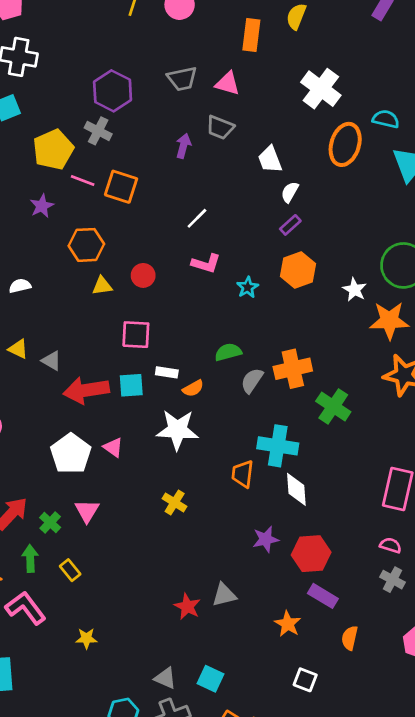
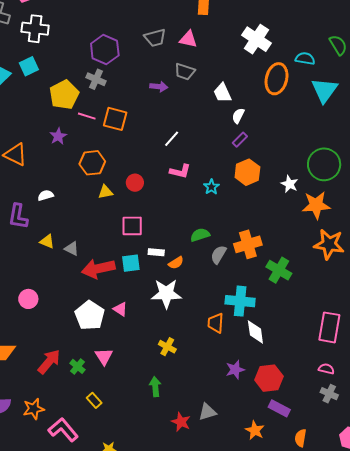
purple arrow: (183, 146) -> (159, 87), turned 84
green arrow: (30, 558) -> (155, 387), moved

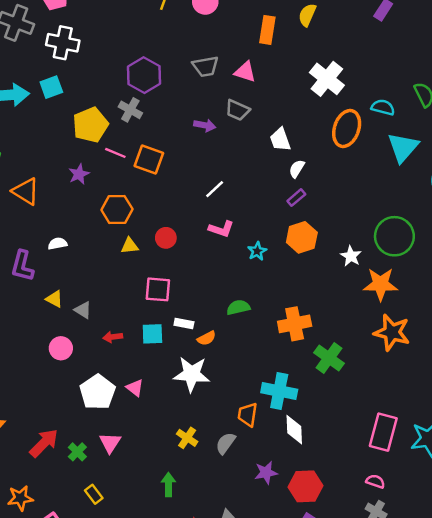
gray semicircle: (219, 255) -> (226, 443), moved
red arrow: (98, 269) -> (113, 337), size x0.5
pink circle: (28, 299) -> (61, 348), moved

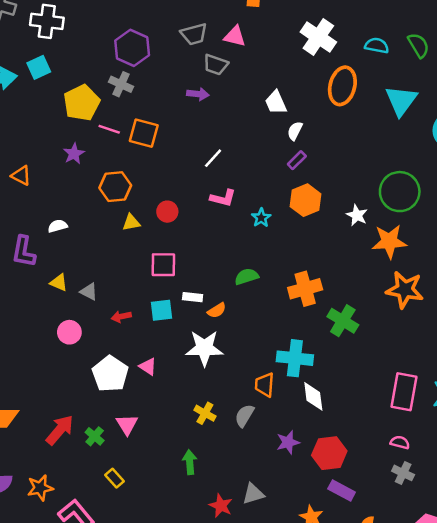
cyan semicircle: (383, 107) -> (377, 46), moved
gray trapezoid: (237, 110) -> (216, 65), moved
orange triangle: (26, 191) -> (21, 176), size x0.7

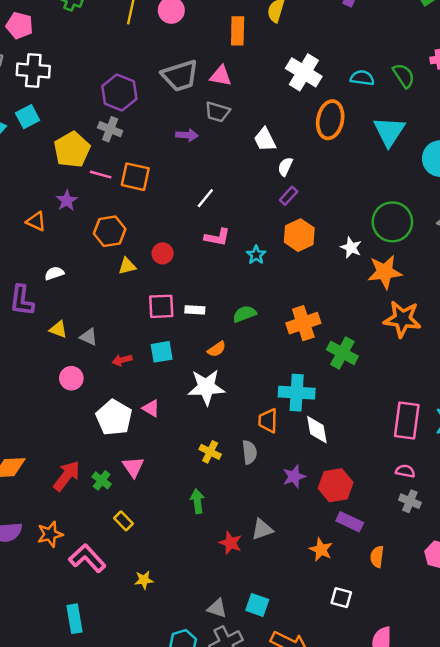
gray trapezoid: (194, 34) -> (180, 76), size x1.4
gray trapezoid: (216, 65) -> (217, 112), moved
orange triangle: (21, 176) -> (36, 221), moved
white rectangle: (193, 297) -> (195, 310), moved
gray semicircle: (244, 416) -> (249, 452), turned 145

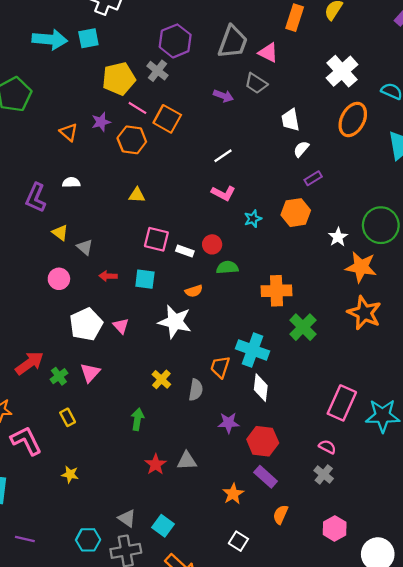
gray trapezoid: (180, 76) -> (233, 42), turned -69
purple rectangle: (289, 196) -> (313, 178), moved
orange hexagon: (110, 231) -> (132, 140), moved
red circle: (163, 253) -> (212, 244), moved

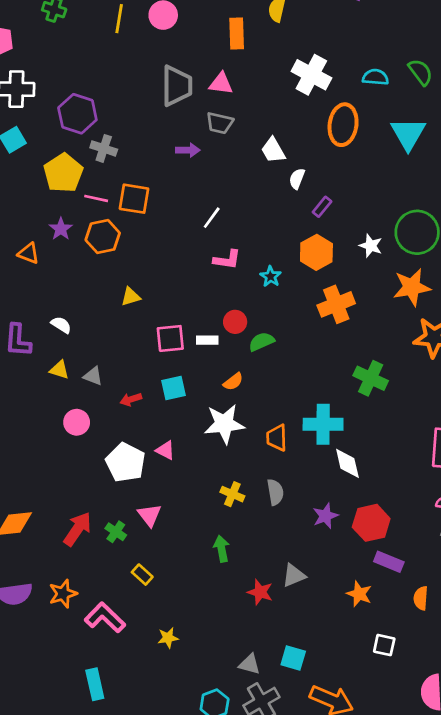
purple hexagon: (175, 41) -> (77, 114), moved
white semicircle: (71, 182) -> (61, 325), moved, turned 54
white star: (338, 237) -> (371, 246), moved
orange cross: (276, 291) -> (336, 304), moved
orange trapezoid: (220, 367) -> (277, 438), moved

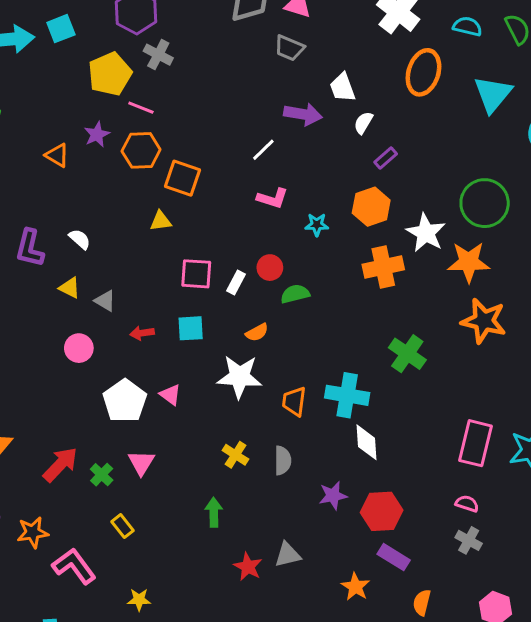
purple arrow: (188, 150) -> (303, 114), moved, size x1.4
orange square: (134, 199) -> (183, 178), moved
white star: (371, 246) -> (426, 233), moved, size x1.5
cyan star: (271, 277) -> (317, 225), turned 30
white rectangle: (207, 340) -> (236, 282), turned -72

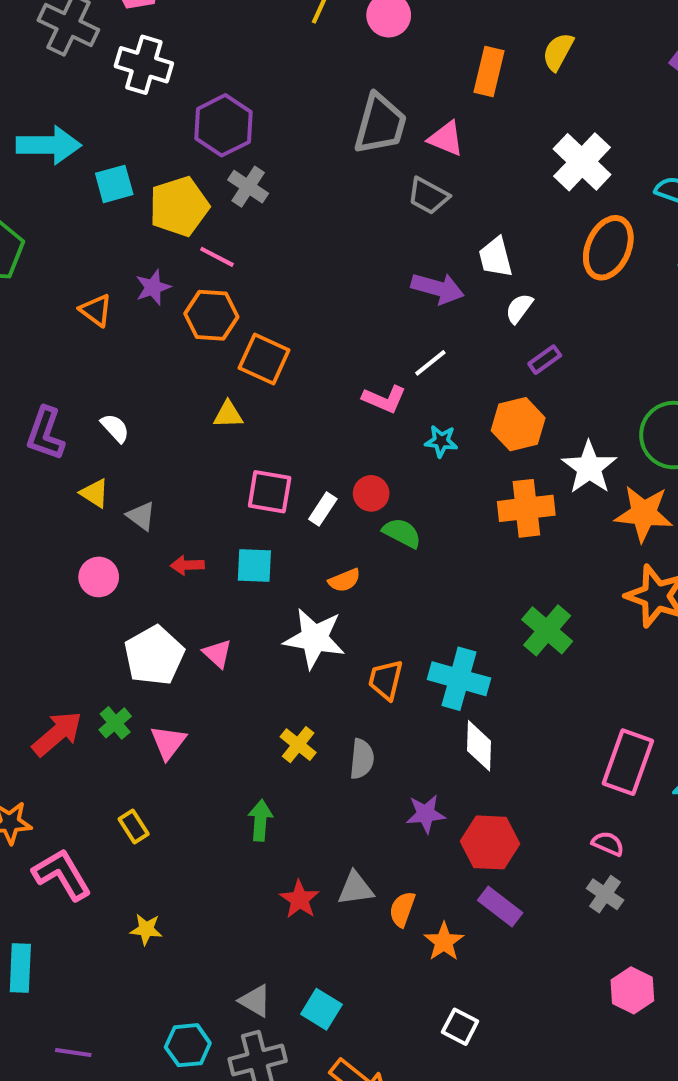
cyan square: (61, 29) -> (114, 184), moved
white line: (263, 150) -> (430, 363), moved
green semicircle: (295, 294) -> (402, 533), turned 36
green cross: (102, 475) -> (115, 723), moved
orange semicircle: (422, 603) -> (402, 909), moved

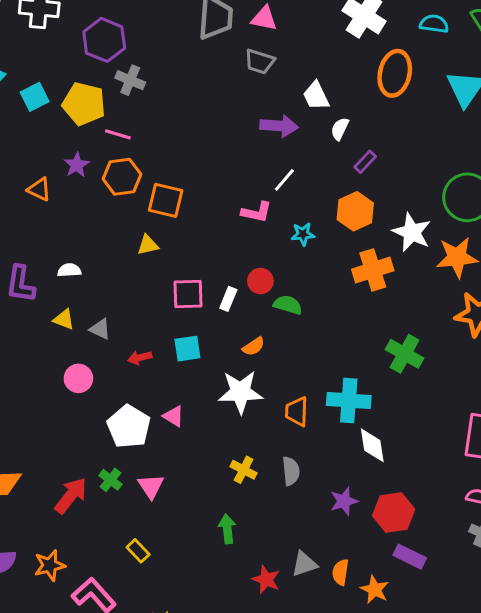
yellow pentagon: (179, 206) -> (84, 104), turned -30
white semicircle: (115, 428) -> (69, 270), turned -40

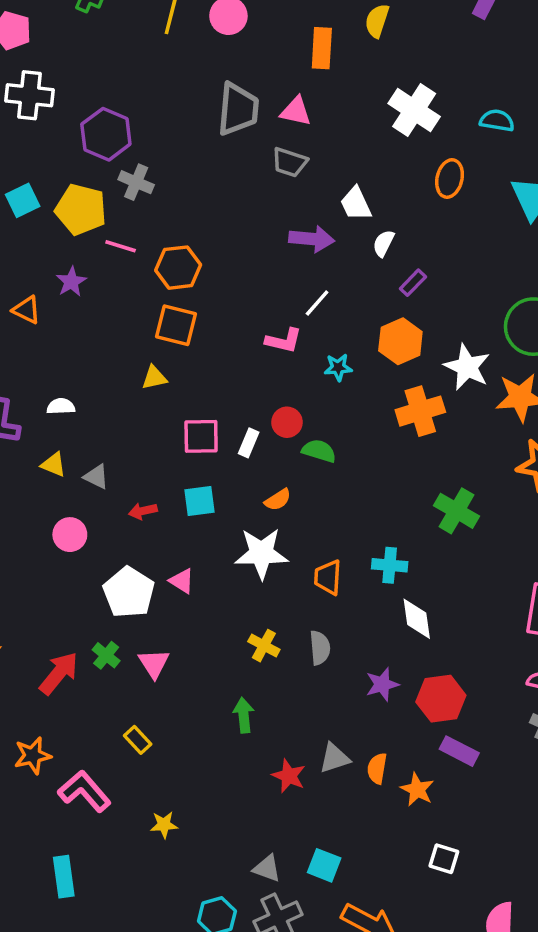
orange ellipse: (395, 73) -> (450, 179), size x0.7
orange hexagon: (122, 177) -> (178, 268), moved
cyan cross: (349, 401) -> (390, 565), size x0.7

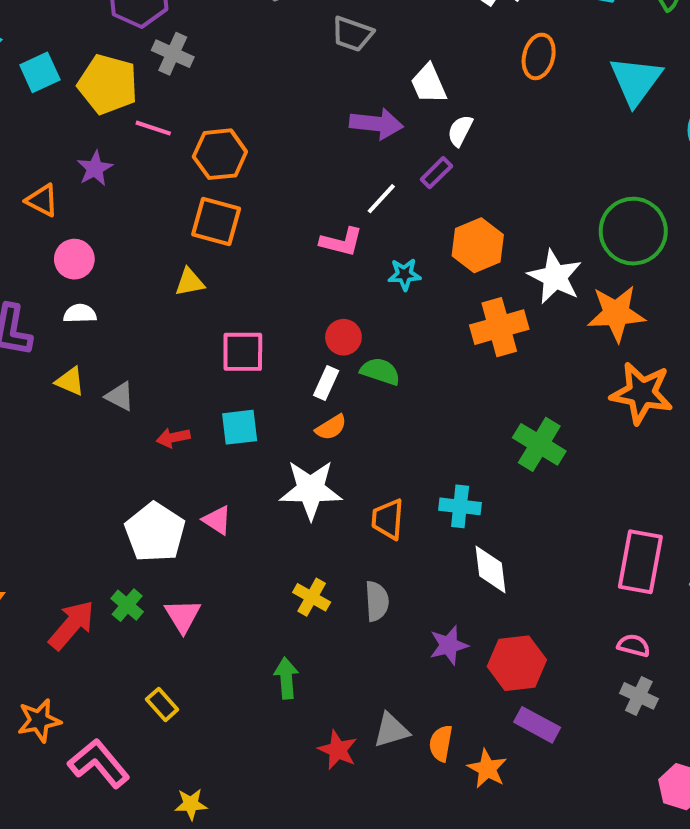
purple rectangle: (413, 283) -> (436, 173), moved
white rectangle: (249, 443) -> (326, 383), moved
pink circle: (70, 535) -> (74, 259), moved

